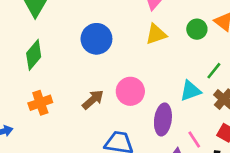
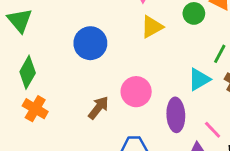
orange cross: (40, 103) -> (35, 109), moved, turned -30

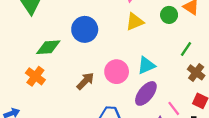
green diamond: (28, 72) -> (48, 47), moved, turned 50
cyan triangle: (199, 79) -> (146, 65), moved
purple ellipse: (176, 115) -> (146, 93), turned 35

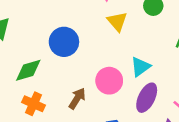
yellow triangle: (135, 22) -> (117, 21), turned -36
orange cross: (35, 76) -> (33, 104), moved

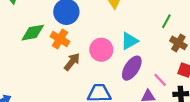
orange cross: (33, 104) -> (60, 39), moved

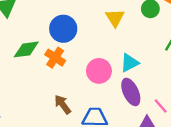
brown arrow: (72, 62) -> (63, 105), moved, turned -78
purple ellipse: (132, 68) -> (131, 92), turned -60

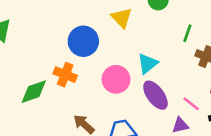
blue circle: (63, 29) -> (83, 41), moved
green diamond: (26, 49) -> (34, 92), moved

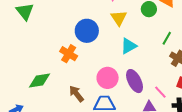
cyan triangle: (148, 64) -> (129, 46), moved
pink circle: (116, 79) -> (108, 78), moved
green diamond: (34, 92) -> (40, 81), moved

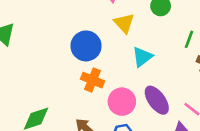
orange cross: (69, 54) -> (93, 80), moved

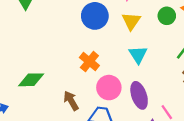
blue circle: (86, 46) -> (95, 16), moved
cyan triangle: (142, 57) -> (138, 55), turned -42

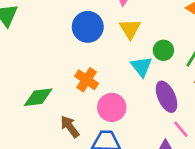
green circle: (167, 16) -> (163, 50), moved
green diamond: (31, 80) -> (38, 97), moved
purple ellipse: (139, 95) -> (167, 97), moved

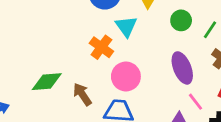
cyan triangle: (141, 66) -> (126, 26), moved
green diamond: (38, 97) -> (47, 82), moved

